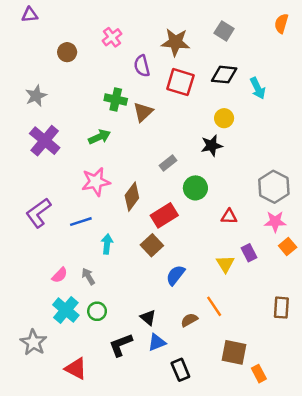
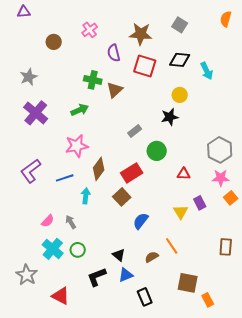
brown diamond: (132, 197) -> (99, 169), moved

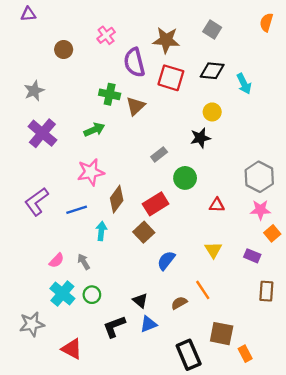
purple semicircle: (114, 53) -> (134, 62), size x1.4
purple rectangle: (200, 203) -> (252, 256), moved, turned -40
gray star: (27, 275) -> (32, 324), turned 30
black rectangle: (145, 297) -> (189, 355), moved, size x1.4

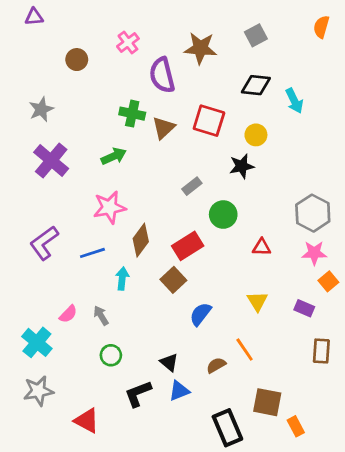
gray square: (212, 29) -> (256, 35), turned 30
red square: (171, 78) -> (209, 121), moved
cyan cross: (62, 293) -> (37, 342), moved

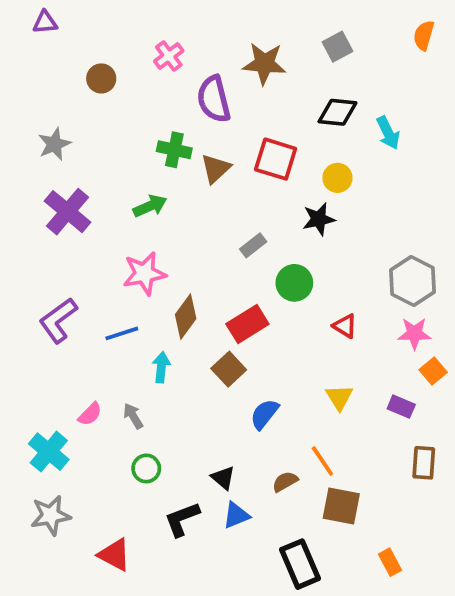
red triangle: (262, 247) -> (345, 326), turned 30
brown square: (267, 402) -> (341, 506), moved

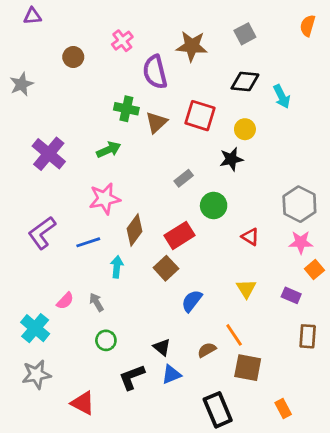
gray star: (54, 144) -> (21, 84), moved

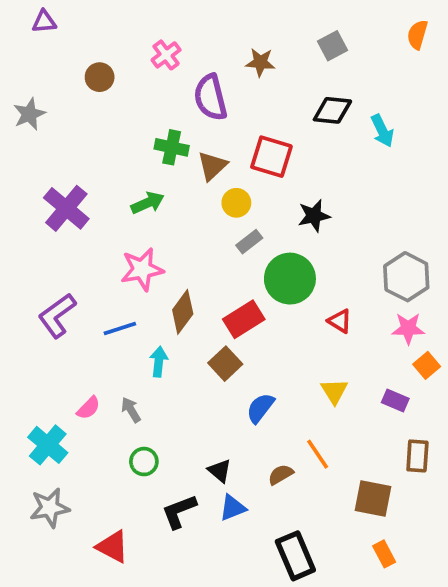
brown star: (192, 46) -> (260, 62), size x0.7
yellow circle: (245, 129) -> (236, 203), moved
green circle: (214, 205) -> (290, 279), size x1.4
brown square: (248, 368) -> (373, 498), moved

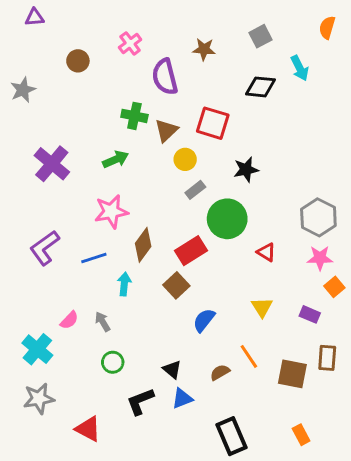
cyan arrow: (382, 131) -> (300, 68), moved
brown square: (373, 498) -> (292, 374), moved

